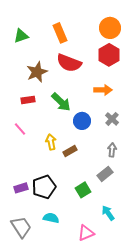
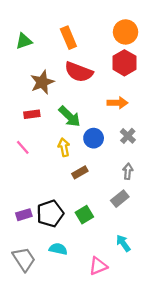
yellow arrow: (51, 142) -> (64, 147), moved
green square: (83, 190) -> (84, 215), moved

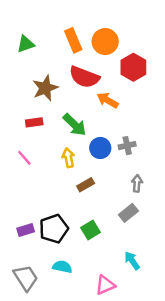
orange circle: (126, 32) -> (105, 42), moved
orange arrow: (118, 103) -> (108, 100), moved, turned -150
gray cross: (128, 136) -> (127, 146), moved, turned 35

